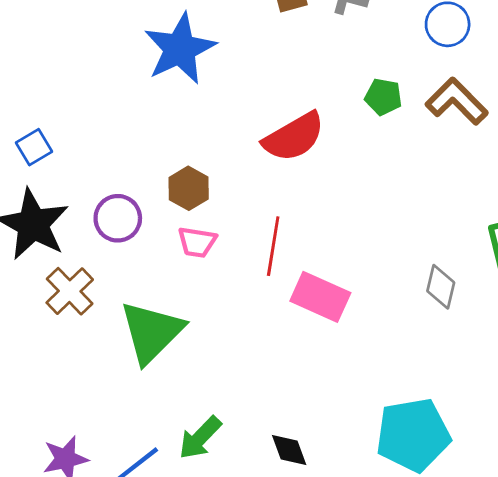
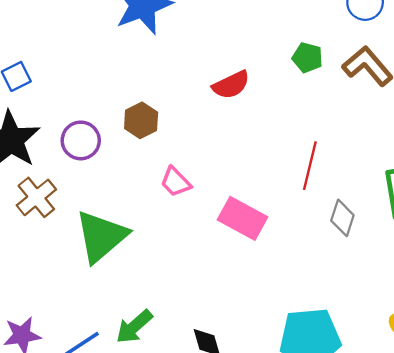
red semicircle: (294, 137) -> (231, 85), size x0.7
pink trapezoid: (197, 242) -> (175, 182), moved, turned 32
red line: (273, 246) -> (310, 166), moved

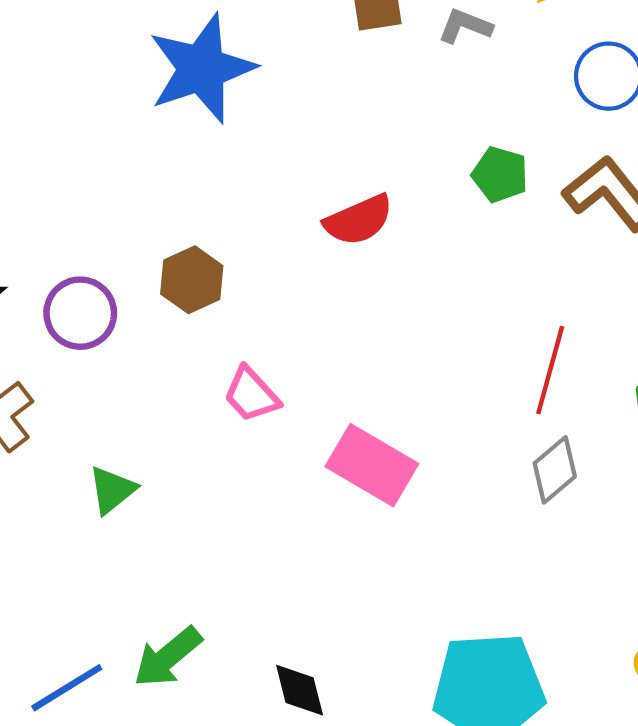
red line: (310, 166) -> (550, 370), moved
gray diamond: (342, 218) -> (555, 470), turned 30
green triangle: (101, 236) -> (112, 490), size x0.5

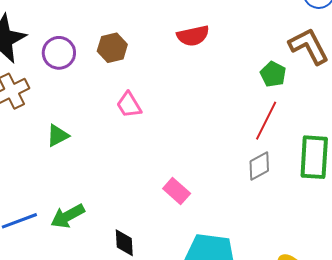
green pentagon: (500, 175) -> (273, 74), moved
pink rectangle: (372, 465) -> (177, 191), moved, size x0.7

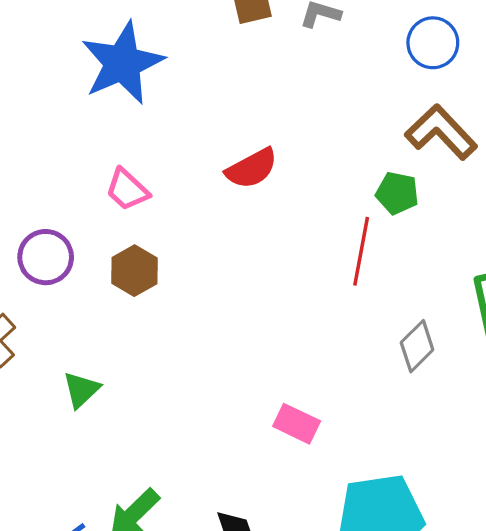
brown hexagon: (112, 48) -> (134, 271), moved
pink trapezoid: (129, 105) -> (127, 190), moved
red line: (266, 121) -> (361, 251), moved

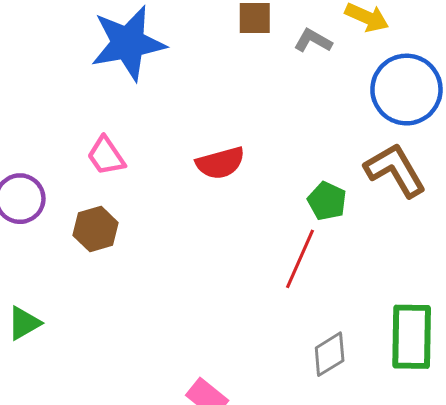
blue circle: (433, 43) -> (406, 90), size x1.5
green pentagon: (397, 193) -> (327, 201), moved

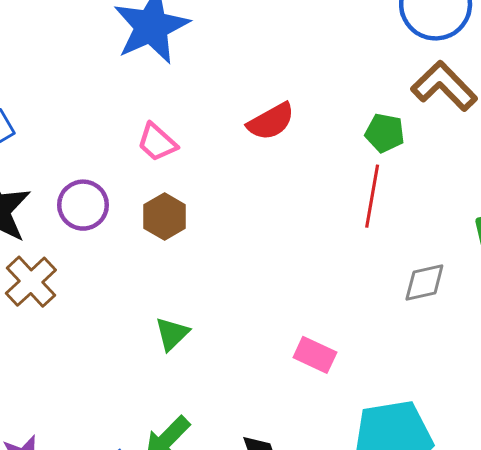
green triangle: (24, 323) -> (172, 334), moved
gray diamond: (330, 354) -> (424, 282), turned 33

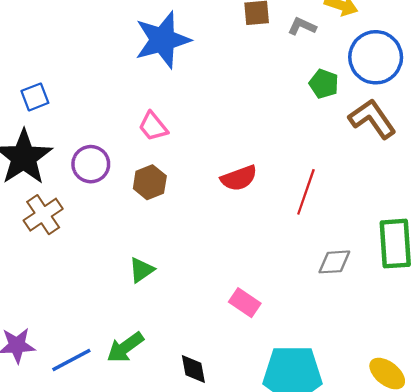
red semicircle: (271, 121) -> (239, 178), moved
green pentagon: (385, 133) -> (324, 84), moved

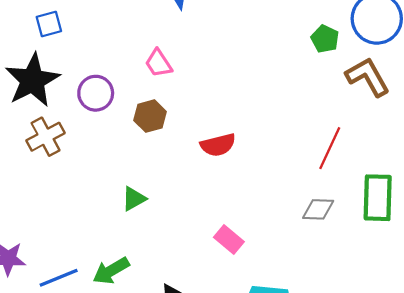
red semicircle: (239, 178) -> (218, 145), moved
red line: (306, 192) -> (330, 148), moved

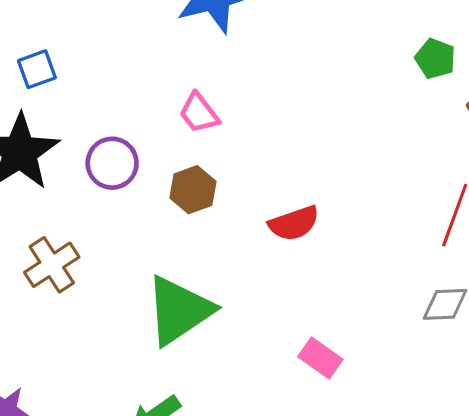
brown cross: (46, 137) -> (52, 265), moved
green triangle: (134, 199) -> (179, 310), size x2.0

